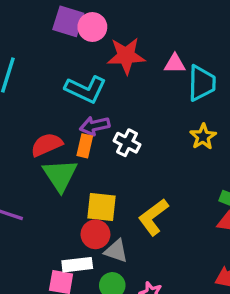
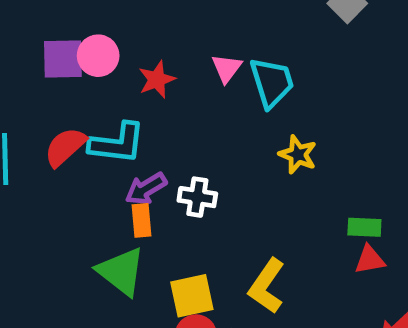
red star: (126, 56) -> (157, 80), size x0.7
pink triangle: (175, 64) -> (227, 68), turned -35
red semicircle: (47, 145) -> (65, 147), moved

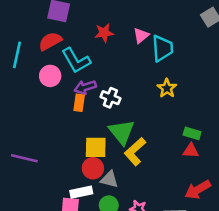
pink circle: (98, 56) -> (50, 76), moved
cyan L-shape: (117, 143) -> (76, 61), turned 40
red semicircle: (65, 147) -> (50, 41), moved
green triangle: (121, 271) -> (122, 132), moved

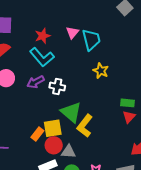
cyan L-shape: (76, 61) -> (42, 57), moved
orange rectangle: (79, 103) -> (37, 134), moved, turned 40
red triangle: (191, 151) -> (129, 117), turned -40

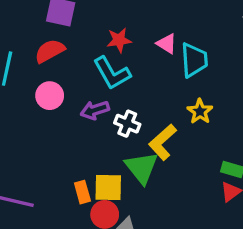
pink triangle: (72, 33) -> (167, 44), turned -48
yellow L-shape: (85, 126) -> (163, 142), moved
orange rectangle: (37, 134) -> (82, 192), turned -64

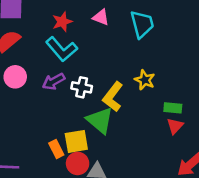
cyan trapezoid: (194, 60) -> (142, 24), moved
yellow star: (200, 111) -> (145, 80), moved

